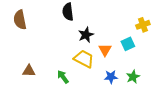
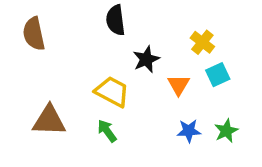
yellow cross: (143, 25) -> (202, 42), moved, turned -32
yellow trapezoid: (84, 59) -> (112, 92), moved
brown triangle: (29, 71) -> (49, 121), size x1.5

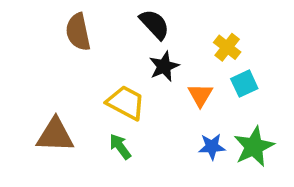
black semicircle: (116, 20) -> (154, 24), moved, turned 144
brown semicircle: (34, 34) -> (78, 32), moved
green star: (226, 131) -> (254, 147), size x1.5

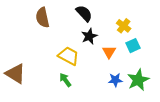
brown triangle: (55, 135) -> (15, 74), moved, turned 30

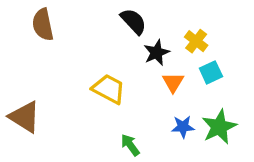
brown semicircle: (42, 18) -> (43, 25), moved
black star: (89, 36) -> (157, 53), moved
green arrow: (65, 80) -> (130, 145), moved

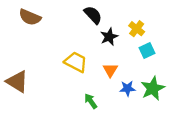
brown semicircle: (43, 25) -> (30, 17), turned -55
orange triangle: (173, 82) -> (110, 70), moved

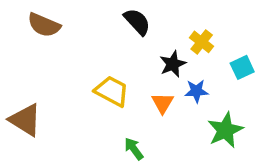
black star: (109, 37) -> (173, 64), moved
cyan square: (147, 51) -> (242, 67), moved
blue star: (127, 88) -> (196, 91), moved

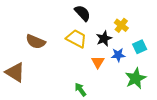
brown semicircle: (44, 25) -> (36, 42), moved
cyan square: (242, 67) -> (140, 47), moved
yellow trapezoid: (112, 91) -> (76, 39), moved

